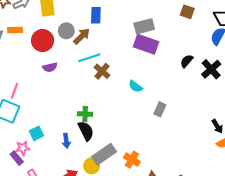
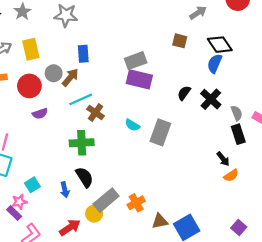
gray rectangle: (160, 109) -> (160, 132), moved, size x1.6
green cross: (85, 114) -> (82, 143), moved, size x1.5
orange cross: (132, 160) -> (136, 203), turned 35

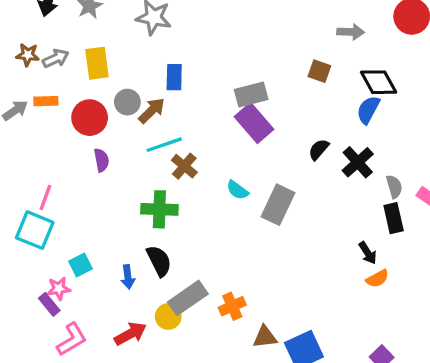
gray arrow: (198, 13) -> (351, 32), turned 30
purple rectangle: (139, 79) -> (254, 123), turned 30
purple semicircle: (40, 114) -> (101, 160), turned -88

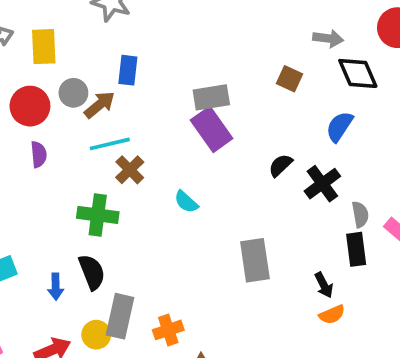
black diamond: (379, 82) -> (358, 73), moved
gray rectangle: (278, 205) -> (255, 260), moved, turned -39
gray rectangle: (188, 298) -> (120, 316), turned -48

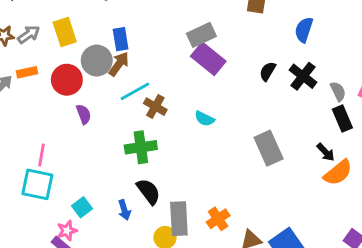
blue rectangle: (128, 70) -> (121, 39), moved
gray circle: (73, 93) -> (97, 61), size x1.4
orange semicircle: (332, 315) -> (338, 173), size x1.5

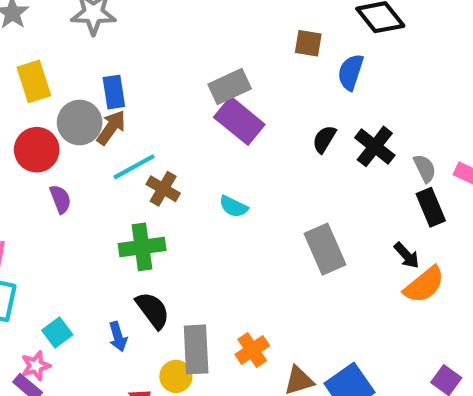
blue semicircle: (304, 30) -> (351, 72), moved

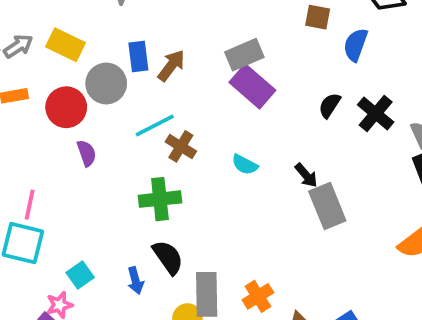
yellow rectangle: (34, 81) -> (65, 45), turned -48
brown arrow: (111, 128) -> (171, 66), moved
black arrow: (407, 255) -> (306, 175), moved

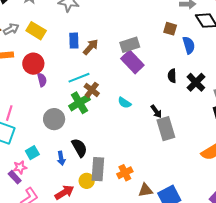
blue semicircle: (356, 45) -> (189, 45), turned 138
gray circle: (106, 84) -> (54, 119), moved
black semicircle: (330, 105) -> (172, 76), turned -40
purple semicircle: (87, 153) -> (42, 80), moved
green cross: (160, 199) -> (79, 103), moved, turned -30

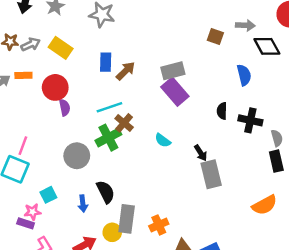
brown square: (170, 29) -> (215, 36), moved
black cross: (196, 82) -> (250, 120), turned -36
purple rectangle: (15, 177) -> (26, 223), turned -32

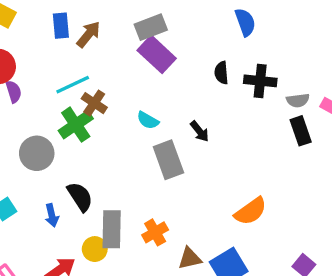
gray semicircle: (277, 138) -> (298, 100), turned 105
gray rectangle: (211, 174) -> (168, 160), moved
orange semicircle: (265, 205) -> (251, 211), moved

